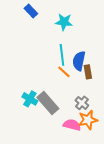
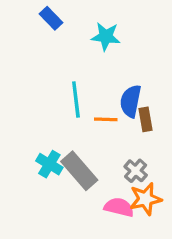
cyan line: (62, 55) -> (76, 99), moved
orange line: (64, 72) -> (106, 119), turned -40

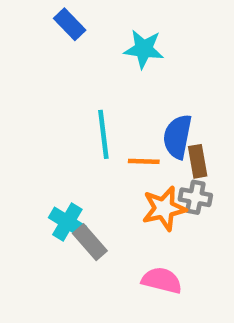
gray rectangle: (79, 171) -> (90, 242), moved, size x0.7
gray cross: (136, 171) -> (195, 197), moved, turned -30
orange star: (146, 199) -> (164, 208), moved

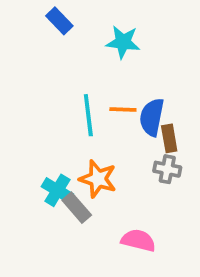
orange line: (144, 161) -> (123, 109), moved
orange star: (164, 208) -> (98, 179), moved, turned 30

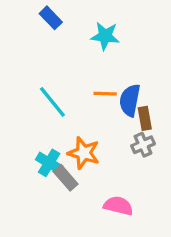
cyan line: (88, 115) -> (52, 102), moved, turned -32
gray cross: (167, 169) -> (143, 145), turned -35

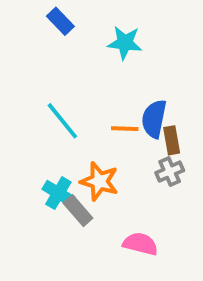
orange line: (105, 94) -> (125, 129), moved

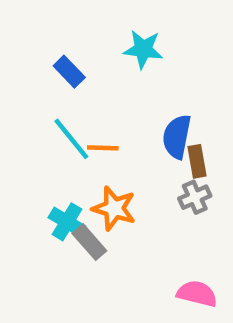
blue rectangle: (60, 21) -> (69, 72), moved
orange line: (125, 129) -> (103, 148), moved
pink semicircle: (140, 244) -> (197, 294), moved

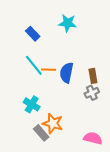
blue semicircle: (177, 137) -> (67, 73), moved
orange star: (114, 208) -> (53, 123), moved
gray rectangle: (89, 242) -> (41, 133), moved

